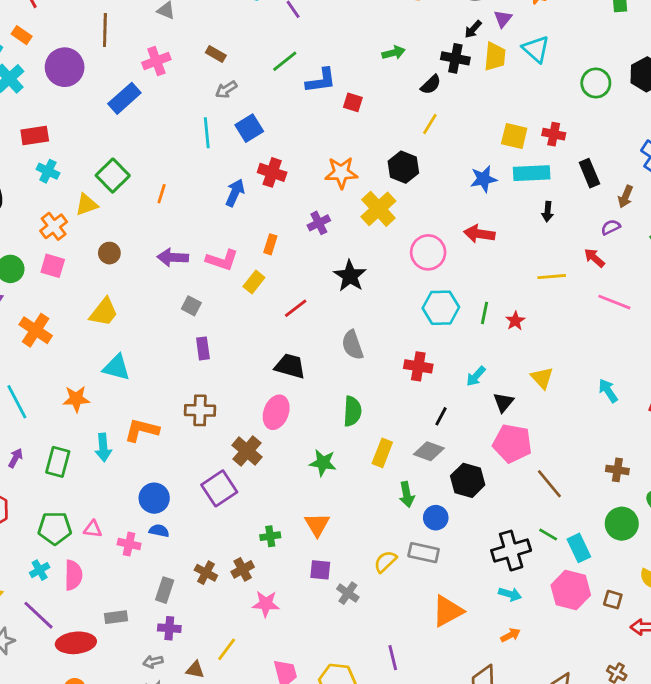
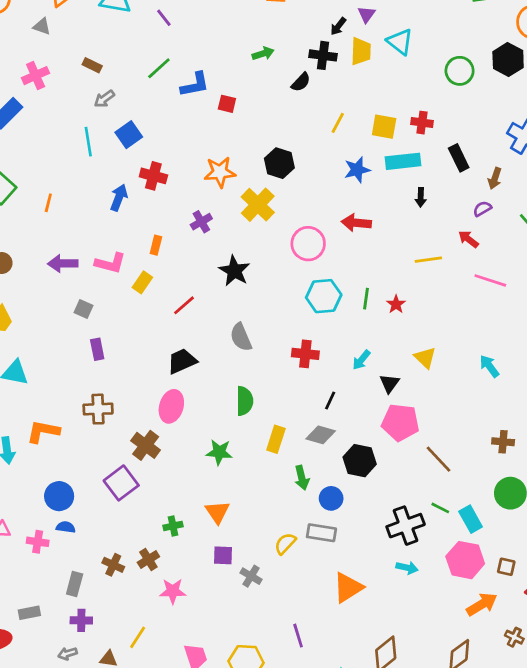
yellow line: (430, 124) -> (338, 123), moved
black trapezoid: (290, 366) -> (182, 361), turned -36
orange arrow: (510, 635) -> (482, 604), moved, size x1.6

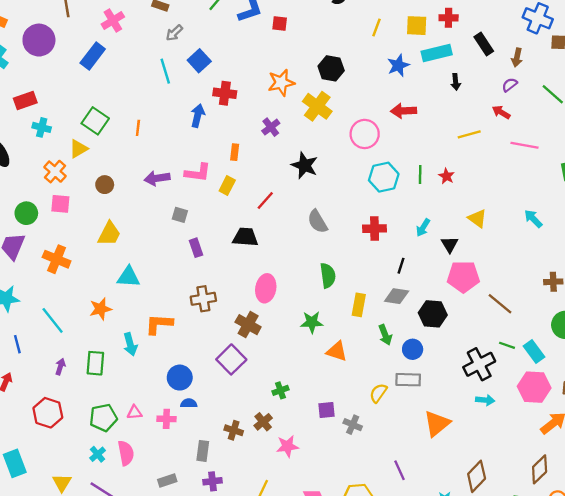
black trapezoid: (182, 361) -> (245, 237), moved, turned 36
orange triangle: (217, 512) -> (337, 351), moved, turned -30

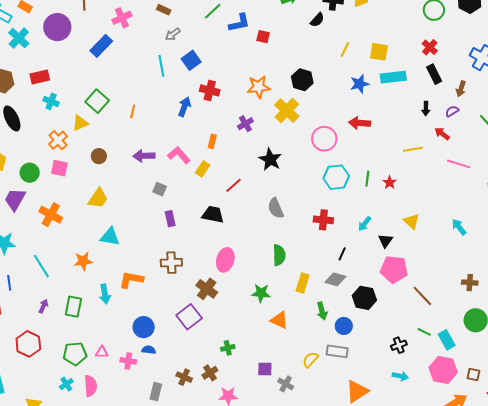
red cross: (449, 18) -> (430, 47), moved, turned 35
black arrow: (456, 82) -> (426, 109), moved
pink L-shape: (198, 173) -> (179, 155), turned -145
black cross: (479, 364) -> (399, 345), size x0.6

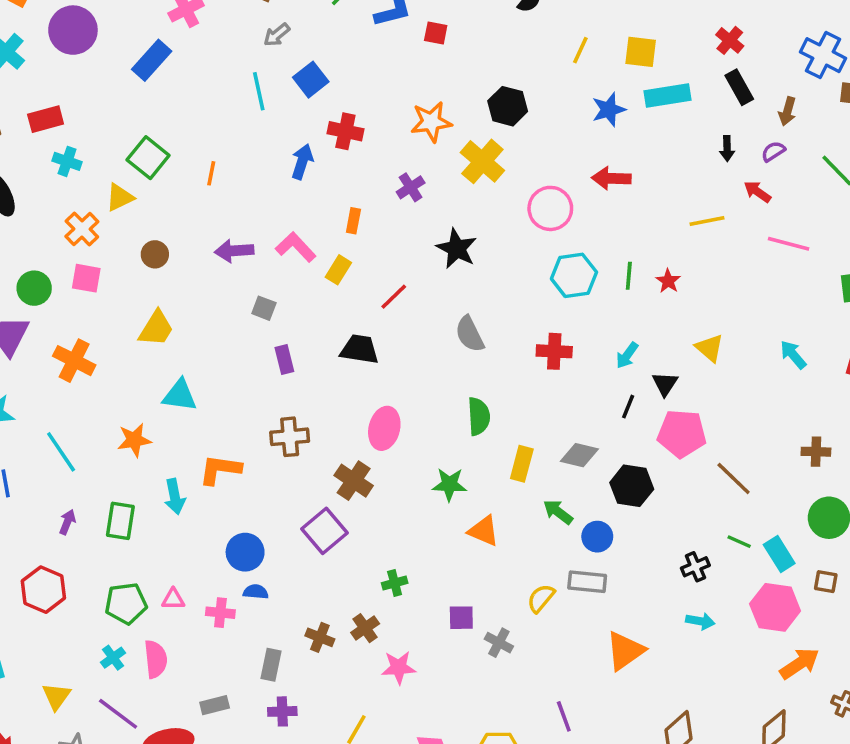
black line: (342, 254) -> (628, 407), moved
green arrow: (322, 311) -> (558, 512), turned 144
brown square: (473, 374) -> (826, 582), moved

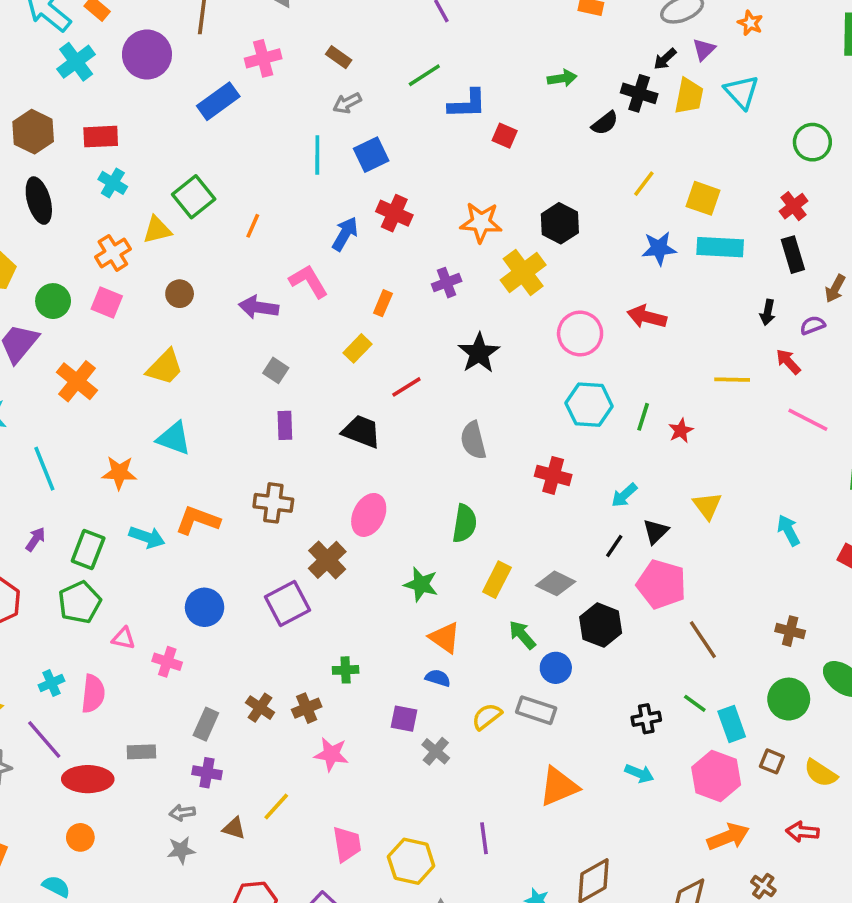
pink L-shape: (296, 247) -> (309, 281), moved
cyan arrow: (175, 497) -> (147, 537), turned -72
blue semicircle: (256, 592) -> (438, 678), moved
green pentagon: (126, 603) -> (80, 602), moved, turned -30

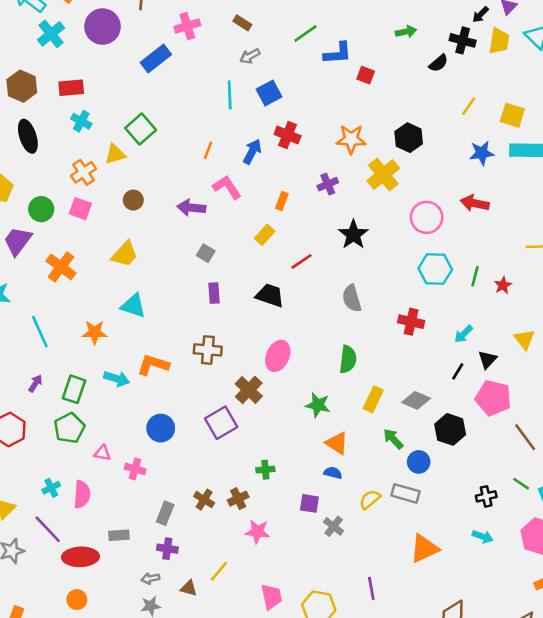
orange line: (253, 226) -> (208, 150), moved

